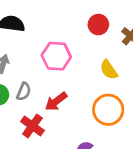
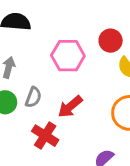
red circle: (98, 25) -> (111, 41), moved

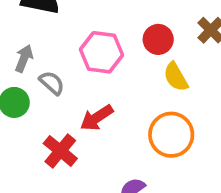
gray semicircle: (33, 97) -> (52, 83), moved, turned -75

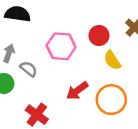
red arrow: (97, 118) -> (77, 91), moved

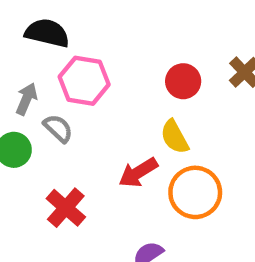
pink hexagon: (61, 46) -> (84, 81), moved
yellow semicircle: (112, 60) -> (175, 137), moved

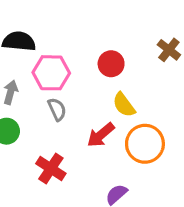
red circle: (183, 81) -> (111, 64), moved
gray semicircle: (58, 128) -> (57, 109), moved, turned 30

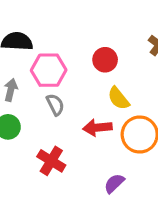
red arrow: (101, 135) -> (97, 128), turned 36

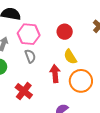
red arrow: (97, 128) -> (55, 74), turned 84

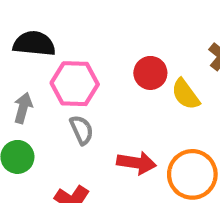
yellow semicircle: (70, 57) -> (186, 94), moved
red arrow: (55, 74) -> (136, 163), turned 108

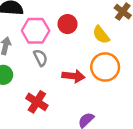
red circle: (150, 73) -> (67, 24), moved
orange circle: (192, 174) -> (105, 67), moved

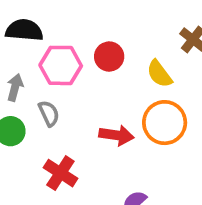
gray semicircle: (40, 58) -> (49, 113), moved

